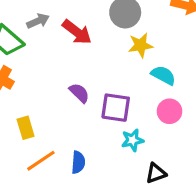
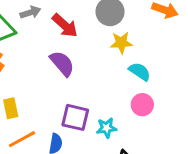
purple semicircle: (79, 93) -> (62, 63), moved, size x1.4
purple square: (116, 108) -> (75, 117), moved

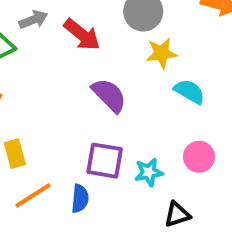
purple semicircle: (62, 63) -> (109, 95), moved
pink circle: (142, 105) -> (199, 157), moved

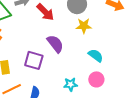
cyan semicircle: (189, 92) -> (96, 55), moved
purple square: (105, 161) -> (34, 60), moved

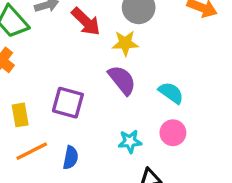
yellow star: (84, 26) -> (125, 43), moved
purple semicircle: (55, 44) -> (122, 80), moved

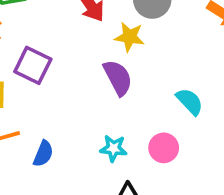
cyan semicircle: (171, 93) -> (190, 101), moved
purple square: (68, 103) -> (33, 65), moved

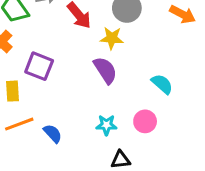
blue semicircle: (43, 154) -> (53, 133), turned -60

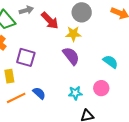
blue semicircle: (53, 133) -> (39, 93), moved

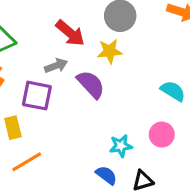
gray arrow: (26, 10) -> (56, 66), moved
purple semicircle: (71, 56) -> (91, 84), moved
blue semicircle: (39, 93) -> (106, 175), moved

